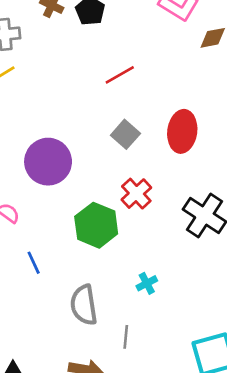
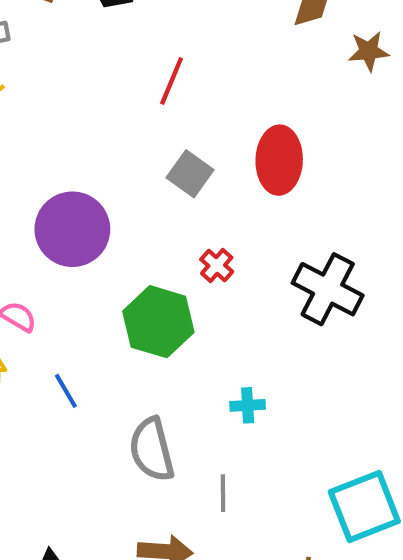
red line: (120, 75) -> (172, 81), turned -32
red cross: (136, 194) -> (217, 266), size x0.7
cyan cross: (147, 283) -> (248, 405), turned 30

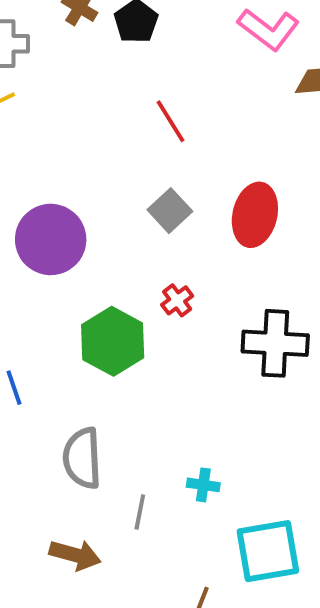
red line: (172, 81) -> (170, 121), turned -66
black cross: (328, 289) -> (275, 343), turned -36
cyan cross: (248, 405) -> (203, 485), moved

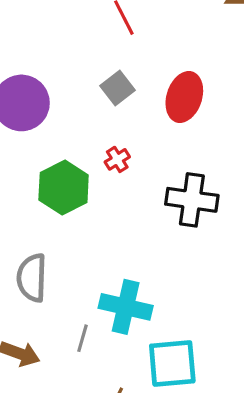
cyan cross: (203, 485) -> (126, 307), size x2.0
gray line: (140, 512) -> (83, 338), moved

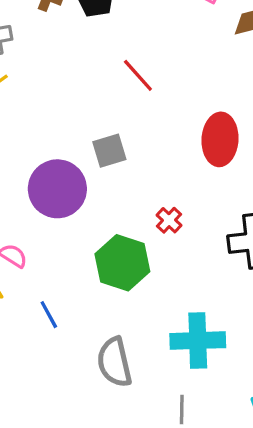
gray square: (117, 88) -> (109, 151), moved, turned 36
cyan cross: (126, 307) -> (198, 341), moved

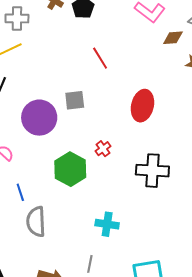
cyan cross: (198, 341) -> (107, 224), size x0.7
gray semicircle: (114, 362) -> (36, 222), moved

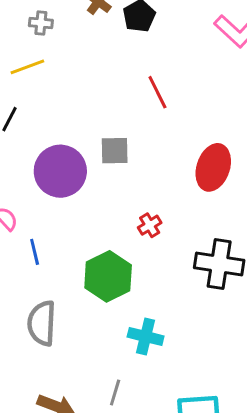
gray cross: (17, 18) -> (41, 23), size x0.7
green hexagon: (70, 169) -> (108, 276), moved
blue line: (20, 192) -> (35, 252), moved

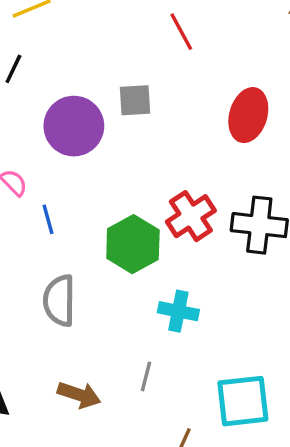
red cross: (150, 225) -> (191, 216), moved, size x1.8

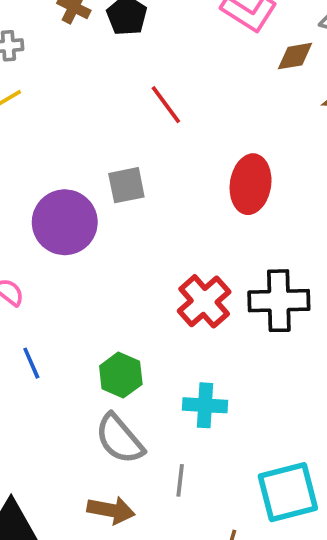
blue line: (48, 219) -> (31, 363), moved
green hexagon: (133, 244) -> (121, 375), moved, size x0.7
gray semicircle: (59, 301) -> (120, 439), moved, turned -33

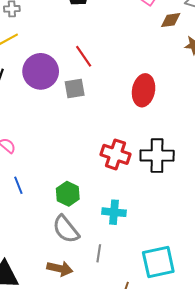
red line: (166, 105) -> (84, 56), moved
purple circle: (65, 222) -> (41, 71), moved
red cross: (204, 301) -> (115, 154), turned -32

